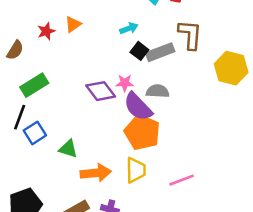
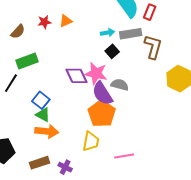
gray rectangle: (160, 52) -> (131, 34), moved
pink star: (125, 83) -> (96, 73), size x1.6
blue square: (35, 133) -> (41, 100), moved, turned -30
orange arrow: (96, 173) -> (47, 131), moved

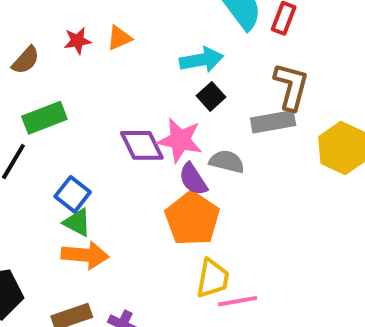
cyan arrow: (108, 33) -> (202, 60), size x1.5
gray rectangle: (131, 34) -> (273, 122), moved
purple semicircle: (102, 93) -> (193, 179), size x0.7
yellow trapezoid: (91, 141) -> (213, 278), moved

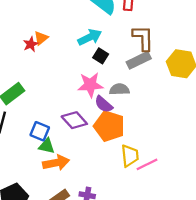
red star: (77, 41) -> (31, 44), moved
purple diamond: (142, 145) -> (74, 120), moved

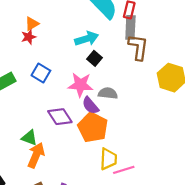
orange triangle: (41, 38) -> (32, 24), moved
gray rectangle: (139, 60) -> (130, 27), moved, turned -70
blue square: (40, 131) -> (41, 73), moved
orange arrow: (56, 163) -> (36, 155), turned -65

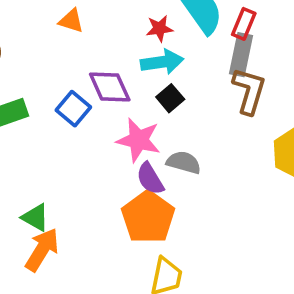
orange triangle: (32, 24) -> (71, 21), turned 40
red star: (29, 37) -> (159, 29), moved
purple diamond: (60, 117) -> (110, 87), moved

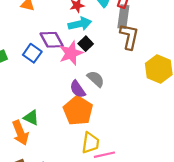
pink star: (139, 140) -> (71, 53), moved, turned -30
gray semicircle: (184, 162) -> (96, 79), turned 30
green triangle: (35, 217) -> (31, 118), moved
orange arrow: (42, 250) -> (20, 133), turned 130

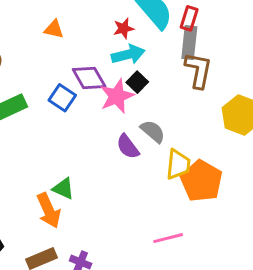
orange pentagon: (78, 111) -> (201, 181), moved
yellow trapezoid: (90, 143) -> (178, 165), moved

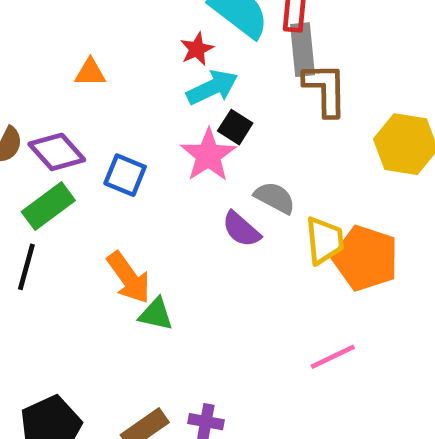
purple diamond: (89, 78) -> (57, 152), moved
orange arrow: (49, 210) -> (129, 278), moved

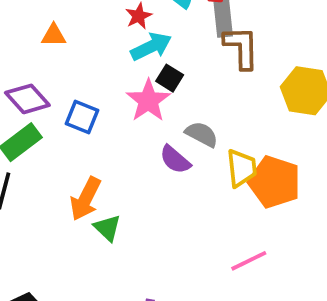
orange arrow: (129, 278) -> (86, 199), turned 63
green triangle: (156, 314) -> (107, 228), turned 32

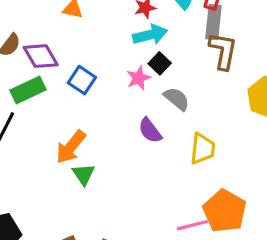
pink star: (148, 101) -> (138, 78), size x0.7
gray semicircle: (202, 134) -> (177, 99), moved
orange pentagon: (274, 182) -> (225, 211), moved

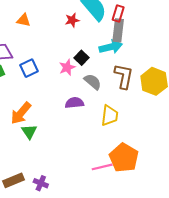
cyan arrow: (150, 35) -> (111, 47), moved
brown L-shape: (223, 51) -> (124, 76), moved
blue square: (82, 80) -> (29, 68), turned 30
purple semicircle: (150, 130) -> (74, 103), turned 120

